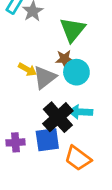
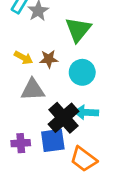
brown star: (65, 59) -> (49, 59), moved
yellow arrow: (27, 70) -> (23, 58), moved
gray triangle: (45, 77) -> (33, 90), moved, turned 35

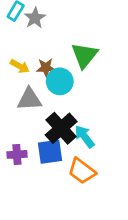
green triangle: (78, 30) -> (85, 55), moved
cyan circle: (82, 72) -> (60, 81), moved
cyan arrow: (86, 112) -> (85, 137), moved, turned 50

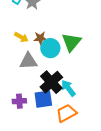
green triangle: (85, 55) -> (71, 42), moved
orange trapezoid: (82, 171) -> (66, 113), turned 115

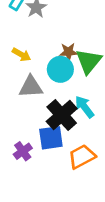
brown star: (40, 38) -> (68, 52), moved
cyan arrow: (68, 88) -> (85, 107), moved
purple cross: (19, 101) -> (23, 151), moved, turned -32

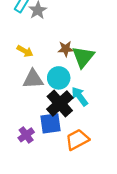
cyan circle: (60, 69) -> (59, 78), moved

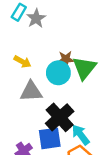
cyan circle: (59, 78) -> (58, 73), moved
cyan arrow: (80, 97) -> (81, 135), moved

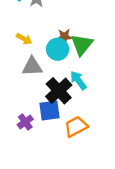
cyan arrow: (81, 135) -> (78, 80), moved

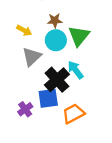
brown star: (64, 37) -> (55, 21), moved
gray triangle: (32, 67) -> (32, 57), turned -40

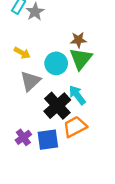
brown star: (55, 21) -> (78, 40), moved
blue square: (48, 98) -> (48, 140), moved
orange trapezoid: (73, 114) -> (75, 127), moved

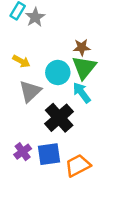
cyan arrow: (77, 95) -> (82, 93), moved
orange trapezoid: (75, 127) -> (78, 165), moved

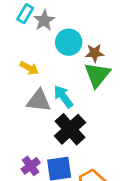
cyan circle: (58, 72) -> (69, 42), moved
gray triangle: (30, 91) -> (39, 101), turned 50
cyan arrow: (82, 93) -> (63, 97), moved

